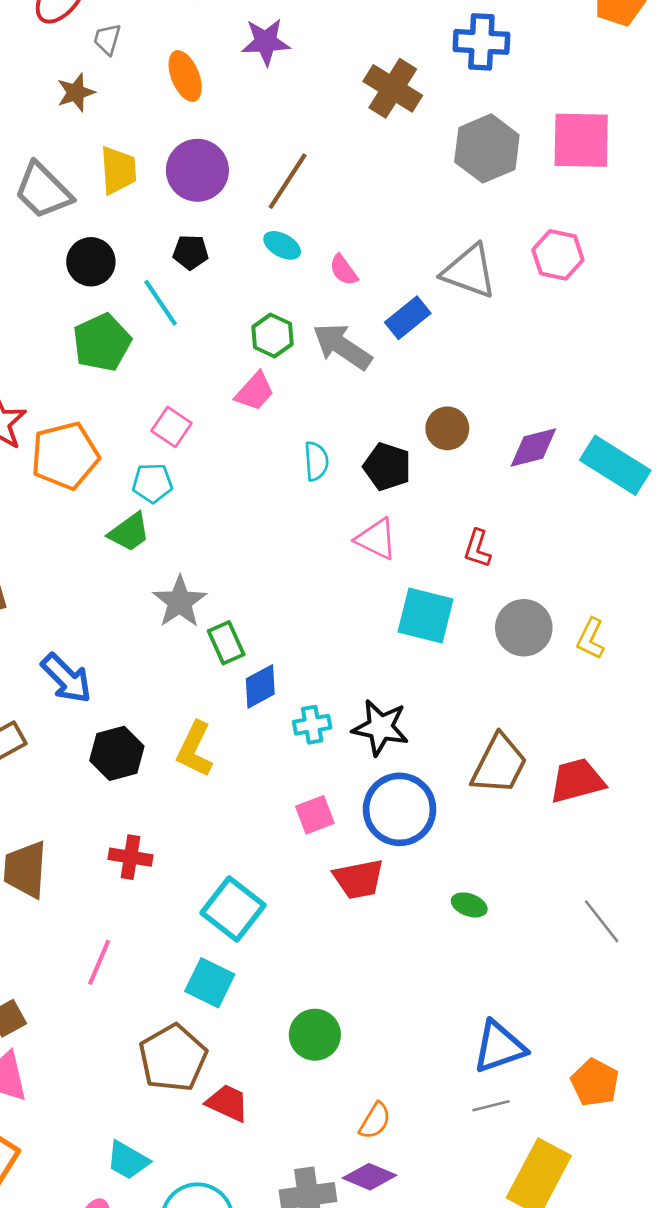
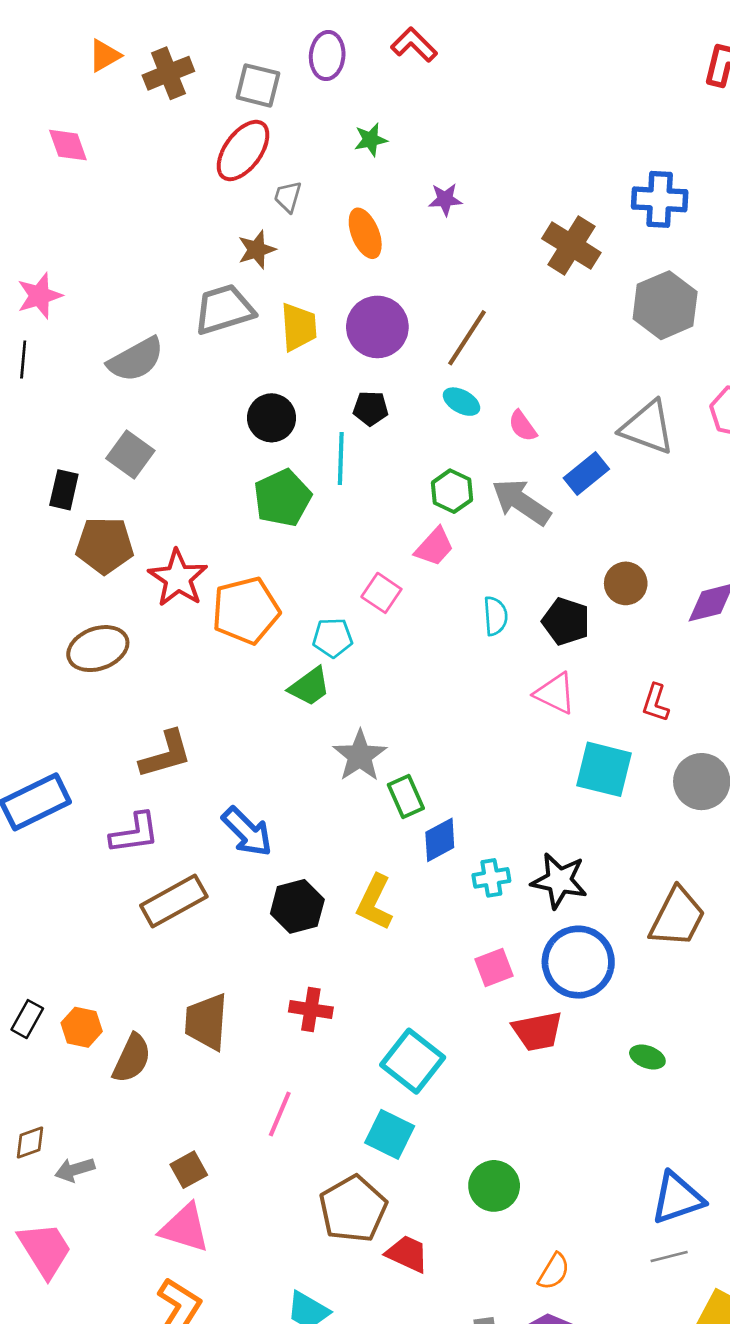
purple star: (266, 42) -> (445, 199), size x0.7
gray trapezoid: (43, 191) -> (224, 309), moved, turned 118
cyan line: (161, 303) -> (341, 459), turned 36
pink square: (171, 427) -> (381, 593), moved

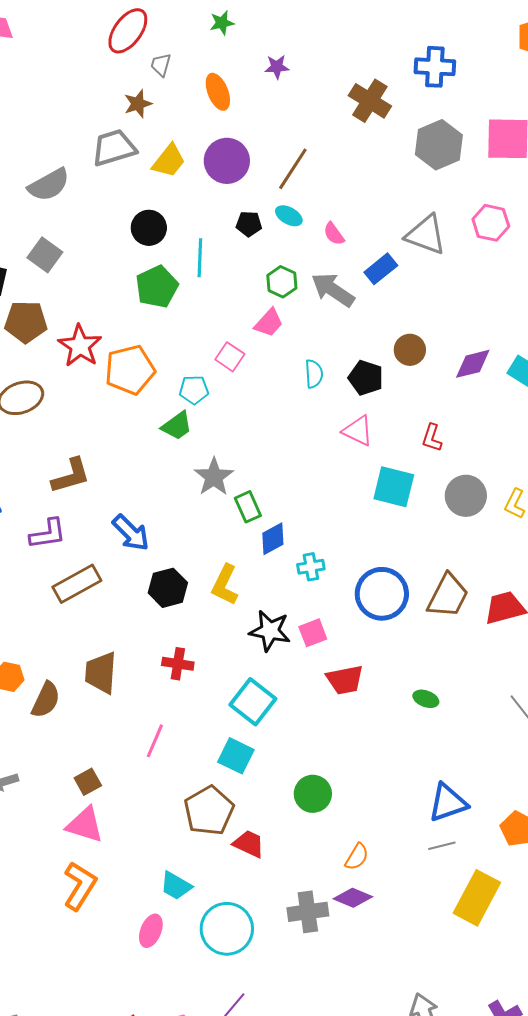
yellow trapezoid: (299, 327) -> (169, 161), turned 42
black pentagon: (371, 408) -> (249, 224), moved
black star: (559, 881) -> (270, 631), moved
blue circle: (578, 962) -> (382, 594), moved

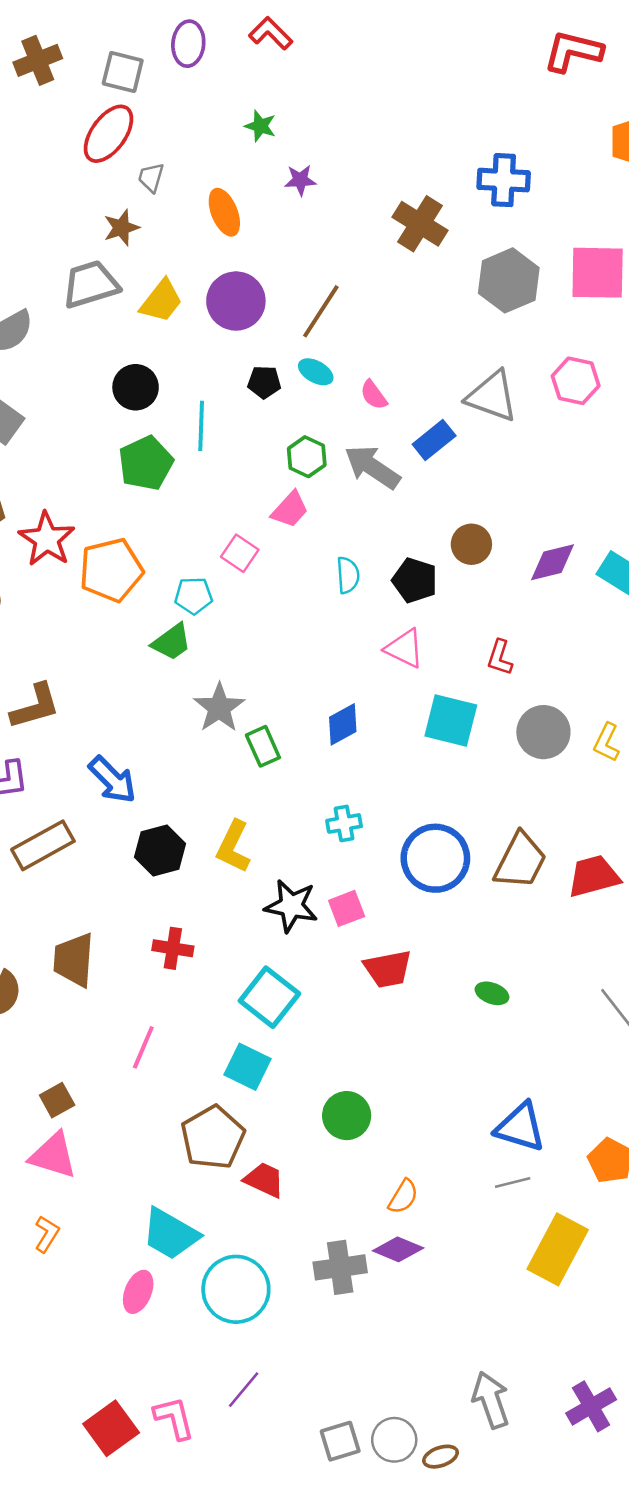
green star: (222, 23) -> (260, 126), moved, turned 30
blue diamond: (273, 539) -> (343, 724), moved
blue triangle: (448, 803) -> (520, 1127), turned 36
orange L-shape: (80, 886) -> (47, 1234), size x0.6
cyan trapezoid: (176, 886) -> (170, 1234), size x1.4

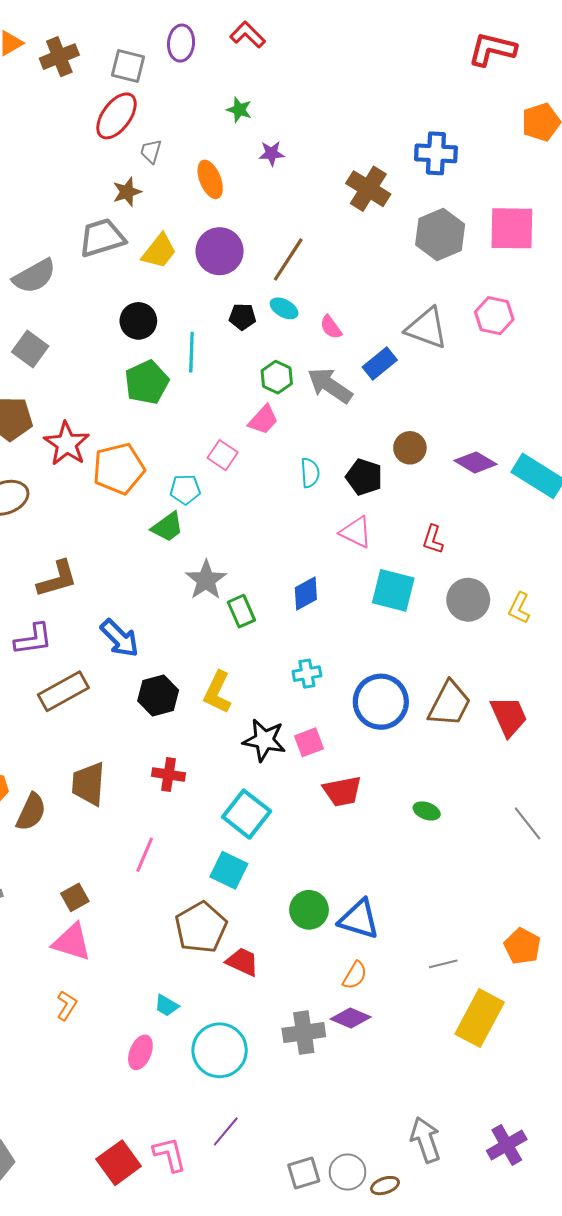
purple diamond: (552, 562) -> (475, 462), turned 45
red trapezoid: (594, 876) -> (509, 716), turned 81
blue triangle: (520, 1127) -> (359, 919), moved
cyan trapezoid: (170, 1234) -> (166, 1006), size x0.5

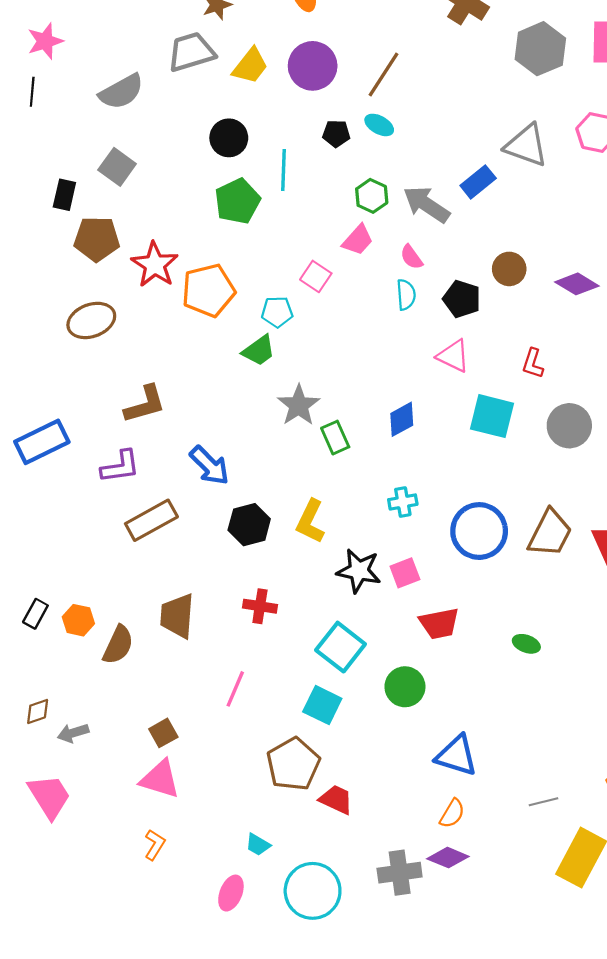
pink semicircle: (331, 327) -> (411, 257), moved
green circle: (309, 910) -> (405, 687), moved

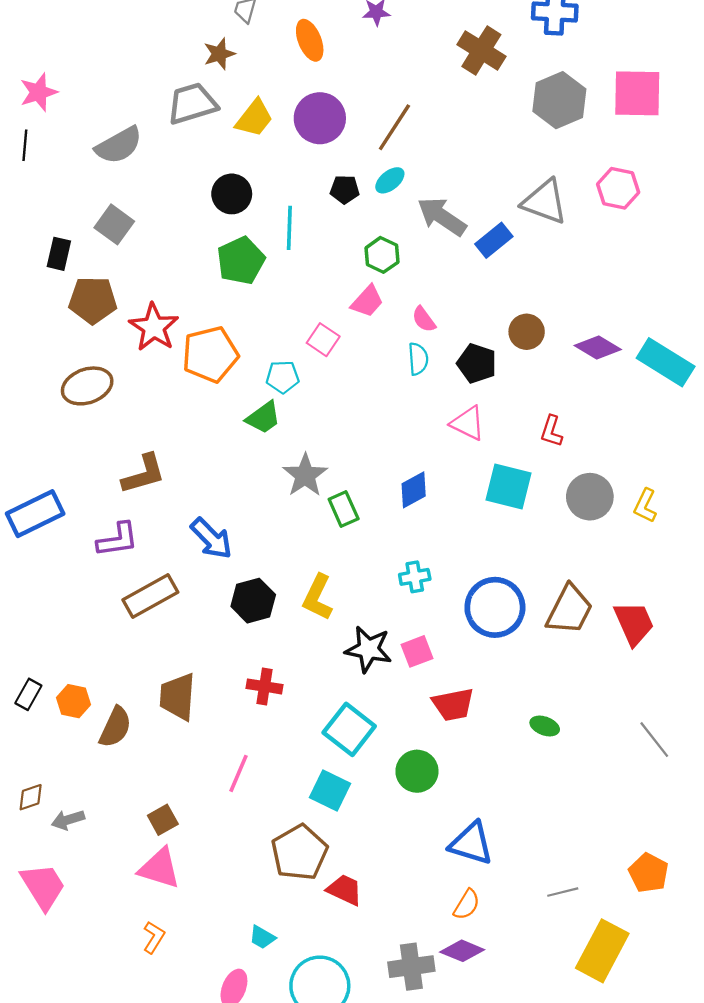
cyan ellipse: (379, 125) -> (390, 180), turned -68
gray arrow: (426, 204) -> (442, 217), moved

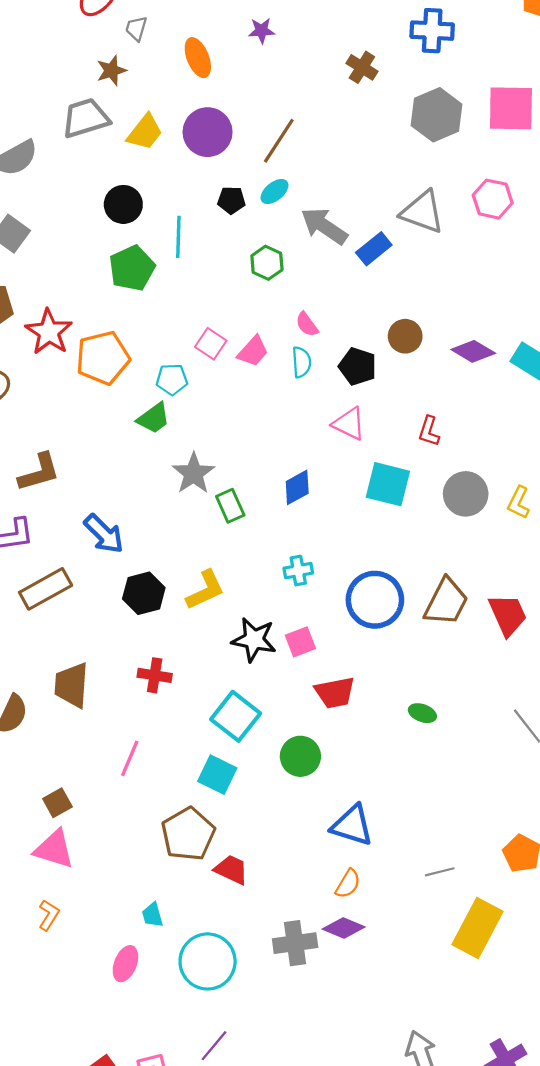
brown cross: (481, 50) -> (362, 67), size x0.7
pink trapezoid: (367, 301) -> (253, 351), moved
yellow L-shape: (318, 597) -> (205, 590), turned -141
cyan trapezoid: (262, 937) -> (152, 915), turned 44

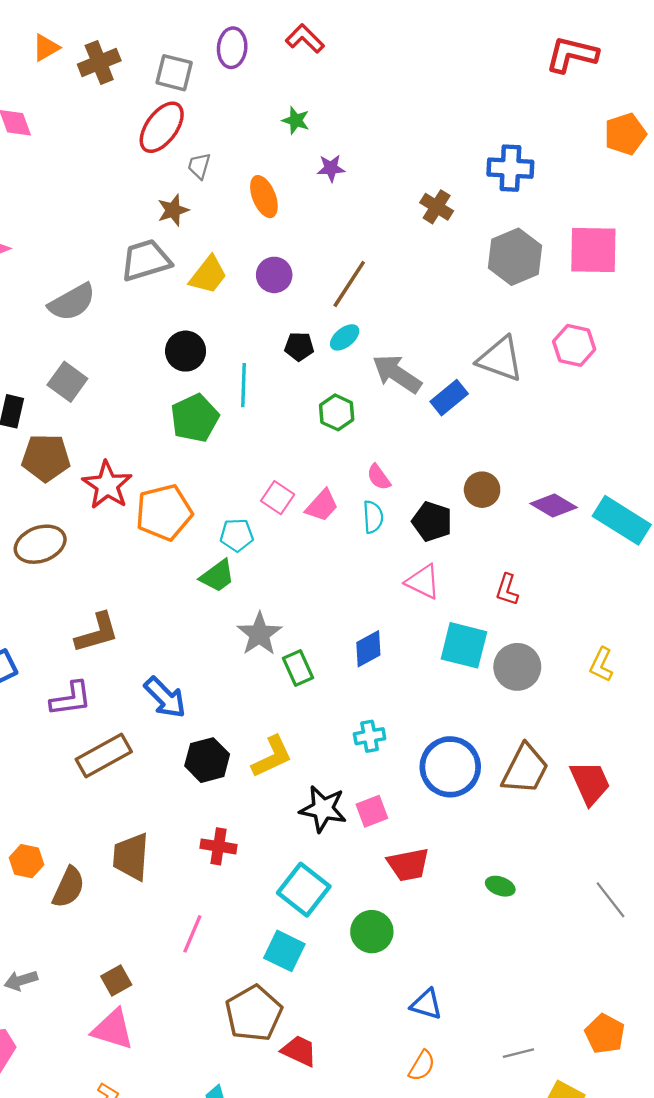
purple circle: (208, 132) -> (274, 275), size x0.7
gray circle: (466, 494) -> (517, 667), moved
blue triangle: (352, 825) -> (426, 1004), size x0.7

